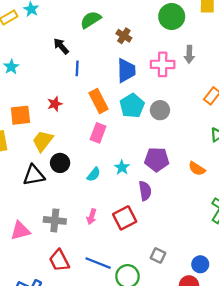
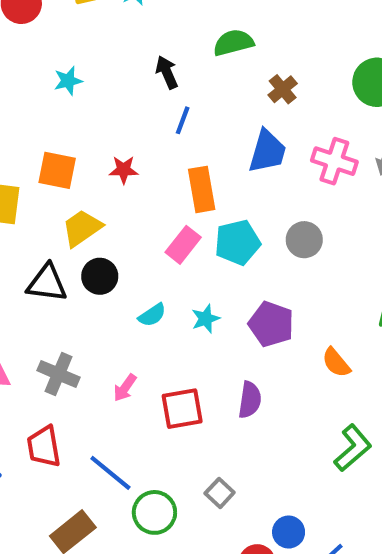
cyan pentagon: (132, 106) -> (237, 242), moved
purple semicircle: (145, 191) -> (250, 400), moved

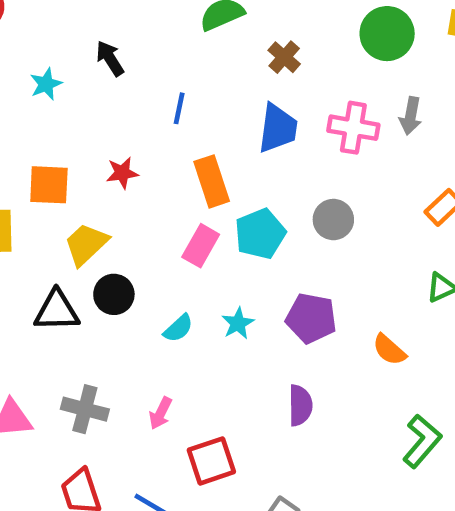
black arrow: (167, 72) -> (110, 58), moved
red square: (182, 409) -> (211, 461), moved

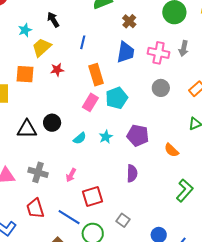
gray circle: (333, 220) -> (161, 88), moved
yellow trapezoid: (86, 244) -> (42, 47), moved

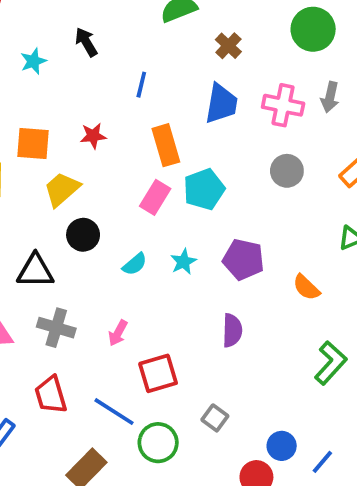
yellow trapezoid: (42, 47) -> (62, 189), moved
black triangle: (27, 129) -> (35, 271), moved

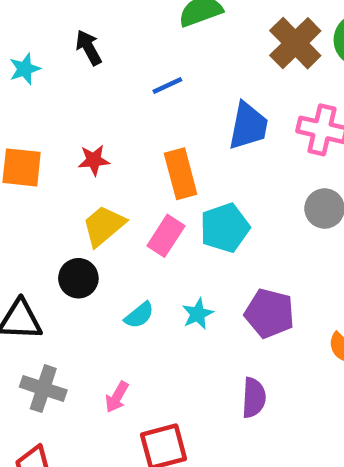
brown cross: (228, 46) -> (295, 43), moved, size x1.6
blue line: (141, 85) -> (167, 86), moved, turned 50
yellow trapezoid: (62, 189) -> (104, 226), moved

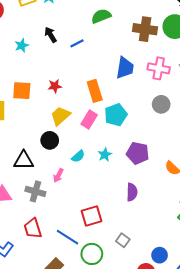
brown cross: (295, 43) -> (145, 29), turned -35
blue line: (167, 86) -> (77, 43), moved
pink arrow: (117, 397) -> (58, 175), moved

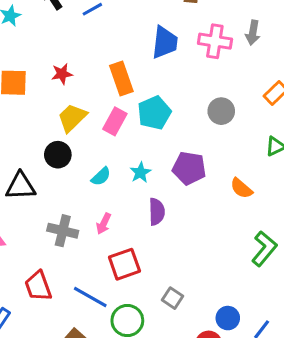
gray circle: (161, 104) -> (221, 111), moved
pink arrow: (58, 175) -> (104, 224), moved
gray cross: (35, 191) -> (63, 231), moved
purple semicircle: (132, 192) -> (157, 212), moved

